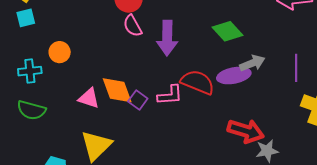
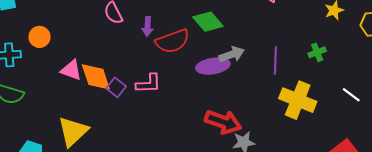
purple arrow: (167, 38) -> (147, 26), size x0.6
red semicircle: (198, 82) -> (173, 41), moved, turned 136
pink triangle: (89, 98) -> (71, 70), moved

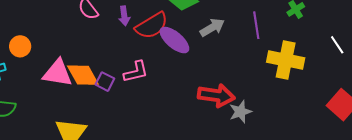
purple ellipse: (213, 66) -> (174, 40), moved, turned 60
pink triangle: (71, 70) -> (58, 73), size x1.4
white line: (351, 95) -> (337, 45), turned 30

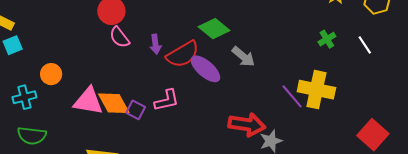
purple line: (256, 25) -> (292, 96), moved, turned -32
gray arrow: (212, 27) -> (243, 57), turned 70
white line: (337, 45) -> (365, 45), moved

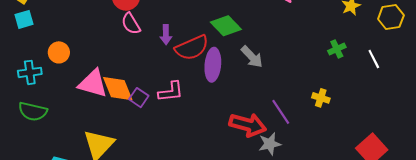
purple ellipse: (205, 69) -> (213, 65), turned 48
yellow cross: (316, 90) -> (321, 98), size x0.5
purple line: (292, 96) -> (281, 112), moved

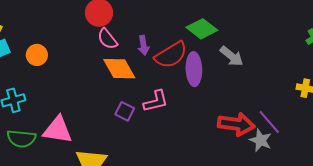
orange circle: (59, 52) -> (37, 55), moved
pink triangle: (93, 84) -> (58, 130), moved
orange diamond: (118, 89) -> (119, 69), moved
purple line: (281, 112) -> (269, 122), moved
gray star: (270, 144) -> (261, 140), turned -30

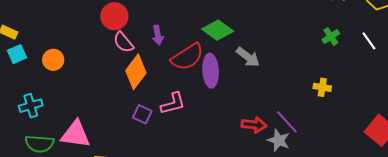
purple arrow: (143, 45) -> (158, 35), moved
orange diamond: (119, 69) -> (136, 72), turned 68
red arrow: (236, 124) -> (254, 125), size x0.7

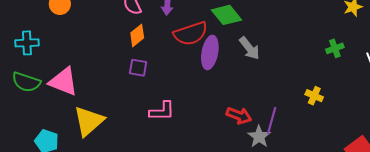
orange diamond: (136, 72) -> (137, 35), size x0.7
pink L-shape: (173, 104) -> (162, 111), moved
purple square: (142, 114) -> (138, 68), moved, turned -30
purple line: (287, 122) -> (272, 121), turned 44

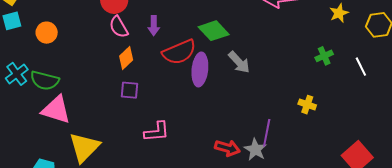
cyan cross: (27, 43) -> (17, 74), turned -30
green semicircle: (26, 82) -> (45, 80), moved
red arrow: (239, 116) -> (227, 148), moved

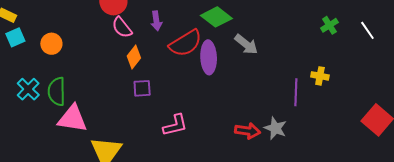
green semicircle: (45, 80) -> (57, 91), turned 84
purple line: (267, 133) -> (296, 92), moved

